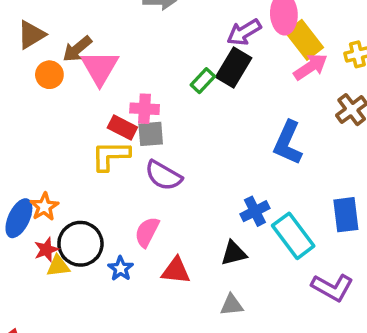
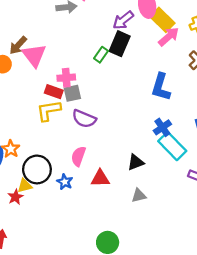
blue cross: (255, 211) -> (162, 127), moved
red star: (46, 250) -> (15, 197), moved

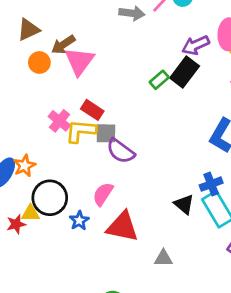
pink cross: (66, 78) -> (59, 121), moved, turned 30
gray square: (72, 93) -> (106, 133), moved
black triangle: (136, 162) -> (184, 204), moved, turned 48
red triangle: (100, 178) -> (122, 227), size x1.4

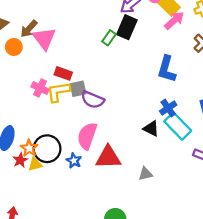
orange star: (25, 166) -> (29, 148), moved
pink semicircle: (103, 194) -> (87, 136), size x1.4
red star: (16, 224) -> (20, 160), moved

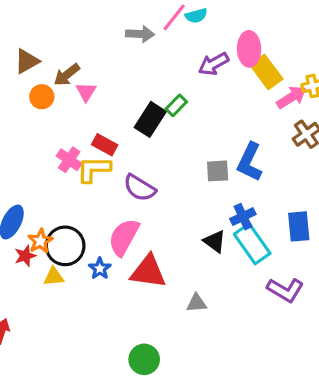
pink arrow: (174, 20) -> (291, 97), moved
black rectangle: (127, 27) -> (150, 119), moved
pink triangle: (44, 38) -> (86, 92), size x0.6
gray square: (78, 89) -> (218, 171), moved
yellow triangle: (35, 164) -> (54, 277), moved

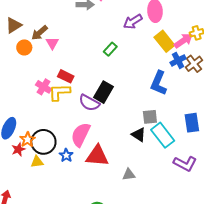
yellow rectangle: (266, 72) -> (164, 41), moved
black rectangle: (150, 119) -> (103, 92), moved
gray square: (218, 171) -> (150, 117), moved
blue cross: (243, 217) -> (178, 60), moved

